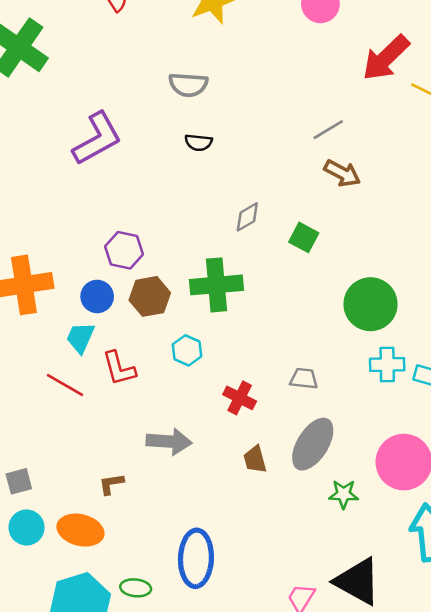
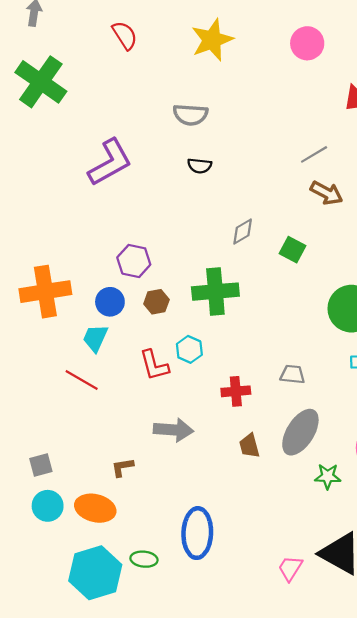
brown hexagon: (150, 296) -> (156, 302), size x0.7
red L-shape: (119, 368) -> (154, 365), moved
red cross: (240, 398) -> (236, 391), turned -32

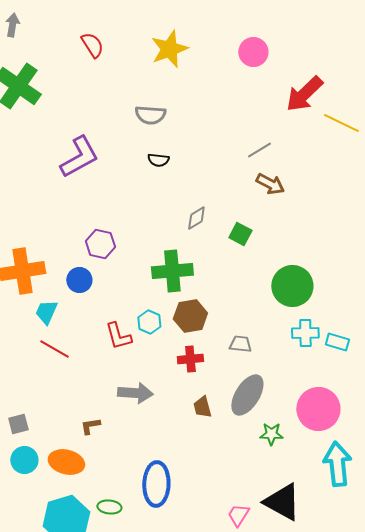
brown hexagon: (156, 302) -> (190, 316), moved, size x1.5
cyan trapezoid: (95, 338) -> (46, 312), moved

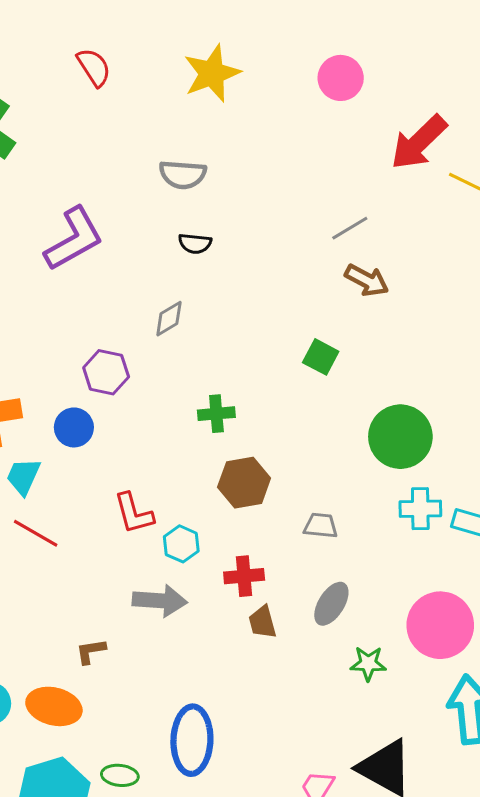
gray diamond: (196, 218) -> (169, 319), moved
green cross: (172, 271) -> (216, 414), size x0.6
cyan hexagon: (149, 322) -> (181, 544), moved
red cross: (190, 359) -> (244, 576), moved
gray ellipse: (247, 395) -> (331, 604), size x0.7

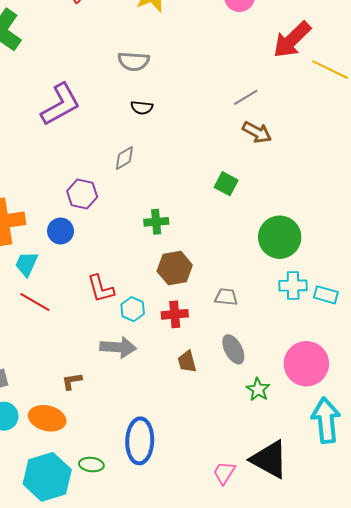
red cross: (244, 576) -> (175, 314), moved
gray ellipse: (331, 604) -> (233, 349), turned -60
green star: (368, 664) -> (258, 389), turned 30

